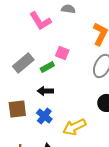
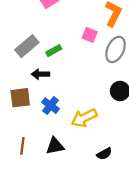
pink square: (62, 53) -> (90, 35), moved
black arrow: (45, 91) -> (40, 74), moved

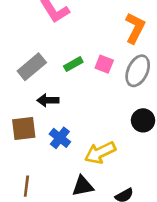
pink square: (90, 35) -> (104, 64), moved
green rectangle: (54, 51) -> (73, 64), moved
black triangle: (55, 146) -> (83, 186), moved

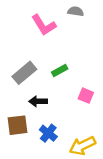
pink square: (104, 64) -> (86, 96), moved

